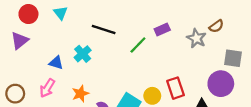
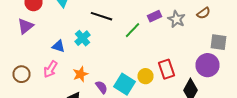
gray star: (196, 38) -> (176, 19), moved

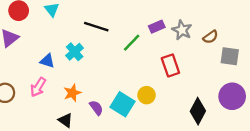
brown semicircle: (204, 13) -> (210, 37), moved
purple circle: (208, 65) -> (232, 96), moved
red rectangle: (166, 69) -> (170, 65), moved

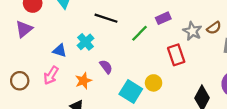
gray star: (182, 30) -> (192, 31), moved
purple semicircle: (96, 108) -> (106, 67), moved

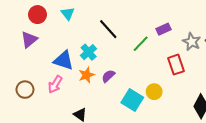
black line: (106, 18) -> (108, 29), turned 30
blue triangle: (60, 51) -> (64, 60), size x1.5
purple semicircle: (106, 67) -> (108, 76), turned -96
orange star: (83, 81) -> (86, 75), moved

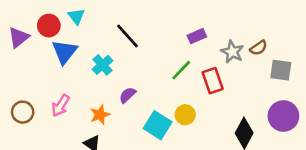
red circle: (37, 15) -> (49, 26), moved
purple triangle: (29, 40) -> (19, 37), moved
green line: (141, 44) -> (181, 70), moved
blue triangle: (64, 60) -> (65, 52), moved, turned 50
orange star: (86, 75) -> (100, 115), moved

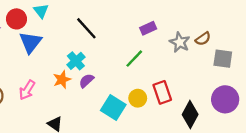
cyan cross: (103, 65) -> (76, 61), moved
red rectangle: (213, 81) -> (162, 92), moved
orange star: (100, 115) -> (62, 80), moved

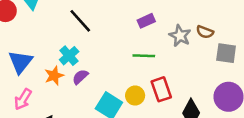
brown semicircle: (203, 39) -> (205, 32), turned 56
blue triangle: (30, 42) -> (20, 62), moved
green line: (134, 59) -> (144, 56), moved, turned 48
pink arrow: (27, 90) -> (23, 99), moved

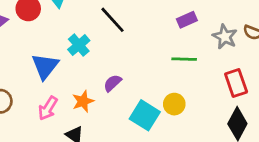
cyan cross: (69, 56) -> (79, 45), moved
orange star: (54, 76) -> (83, 101), moved
red rectangle: (161, 89) -> (236, 83), moved

